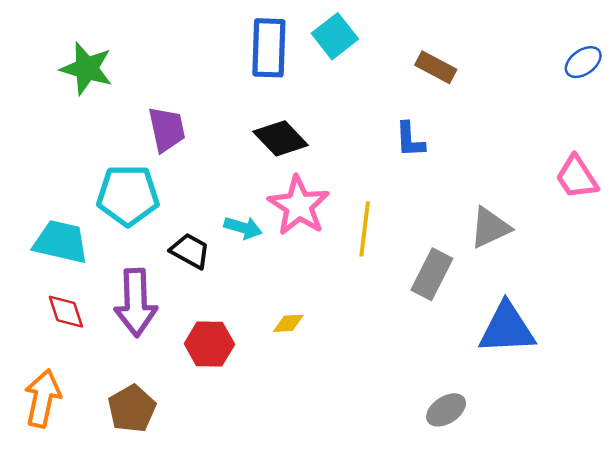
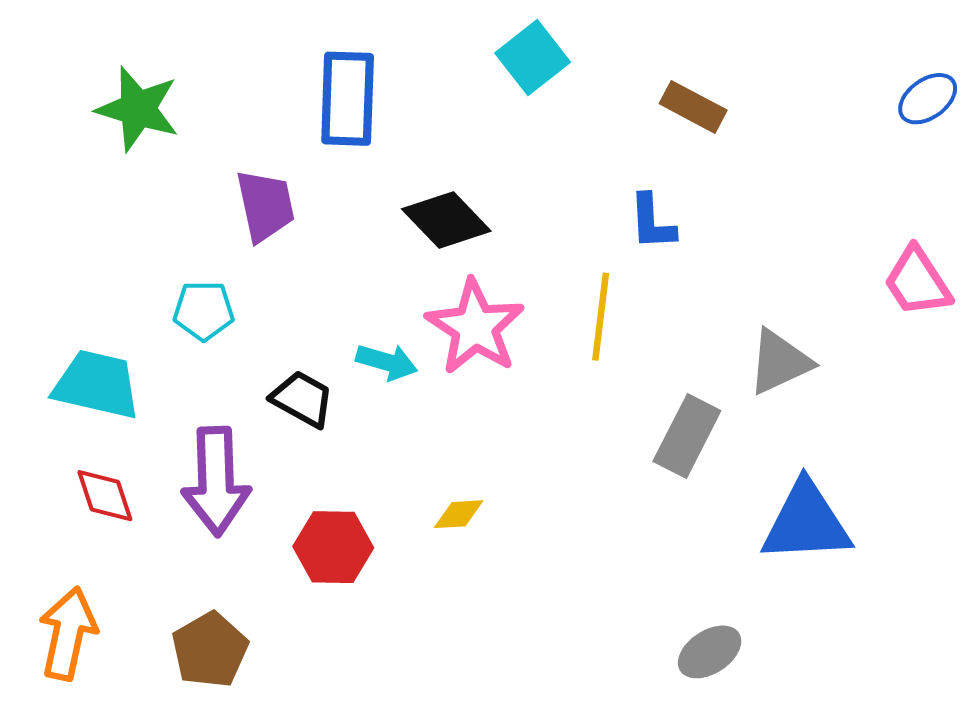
blue rectangle: (269, 48) -> (348, 99), moved
cyan pentagon: (128, 195) -> (204, 311), size x0.6
yellow line: (365, 229) -> (601, 317), moved

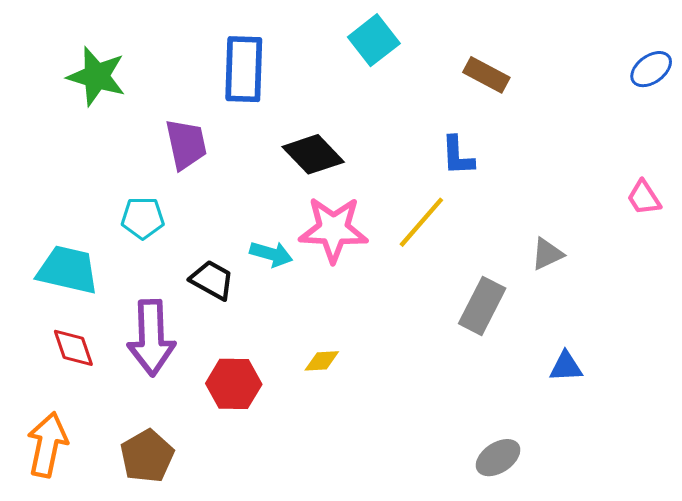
pink trapezoid: (917, 282) -> (644, 198), size x0.7
yellow line: (601, 317) -> (421, 222), turned 34
pink star: (475, 327) -> (333, 229), turned -30
gray triangle: (780, 362) -> (547, 254), size x0.7
blue triangle: (806, 522) -> (566, 367), size x0.5

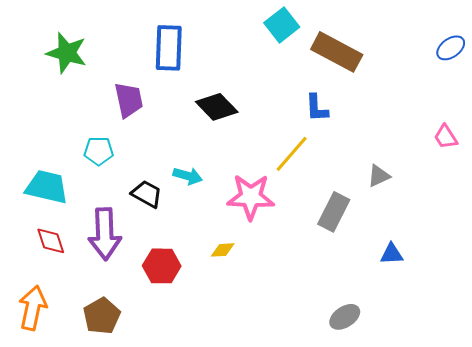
cyan square: (374, 40) -> (282, 25), moved
brown rectangle: (486, 75) -> (337, 52), size x1.6
pink star: (333, 229) -> (251, 197), moved

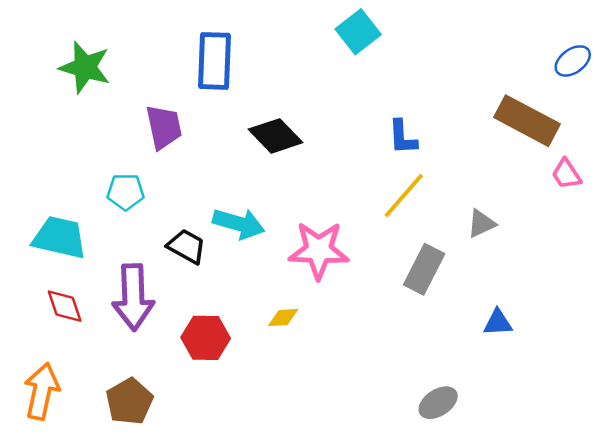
brown rectangle: (337, 52) -> (527, 121), moved
yellow line: (292, 154) -> (404, 196), moved
cyan arrow: (188, 176) -> (239, 224), size x1.4

